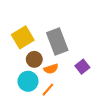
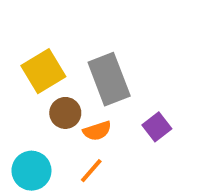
cyan circle: (28, 81) -> (31, 171), moved

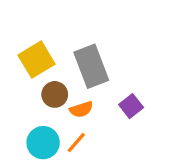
cyan circle: (31, 171) -> (43, 143), moved

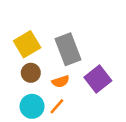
brown circle: (55, 94) -> (31, 73), moved
purple square: (131, 106) -> (98, 79), size x1.5

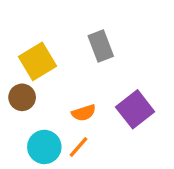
gray rectangle: (68, 49) -> (101, 46), moved, size x0.7
brown circle: (31, 73) -> (22, 97), moved

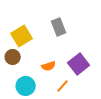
orange line: (79, 147) -> (63, 86), moved

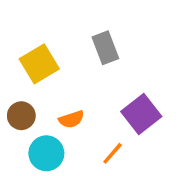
brown circle: (13, 57) -> (21, 116), moved
orange semicircle: (49, 66) -> (71, 119), moved

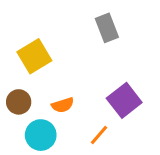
gray rectangle: (105, 48) -> (107, 28), moved

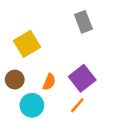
purple square: (124, 100) -> (82, 78), moved
orange semicircle: (63, 105) -> (49, 82), turned -49

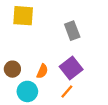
gray rectangle: (83, 22) -> (72, 31), moved
yellow square: (27, 44) -> (23, 16), moved, turned 35

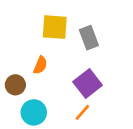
yellow square: (23, 16) -> (55, 27), moved
orange semicircle: (42, 71) -> (40, 65), moved

